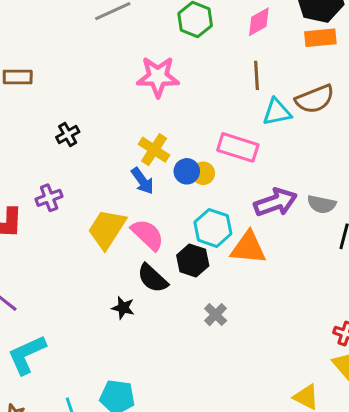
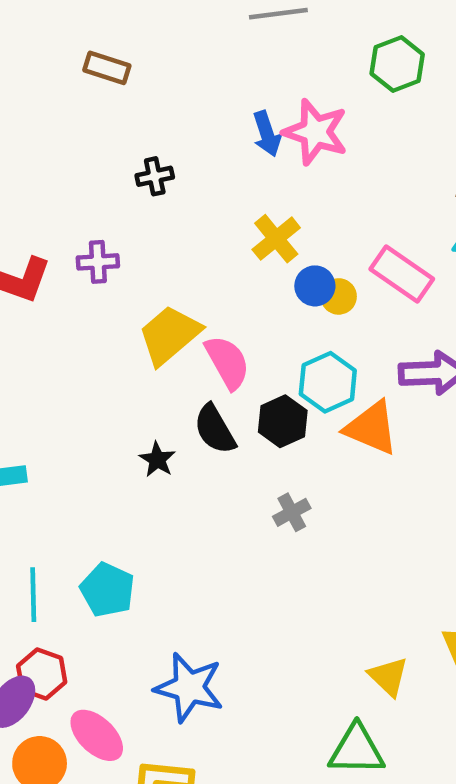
blue arrow: (142, 181) -> (267, 134), moved

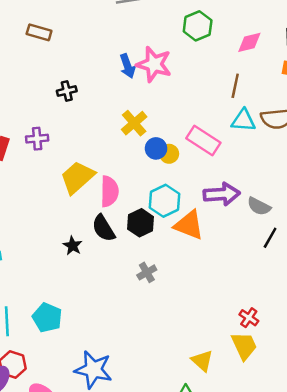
pink semicircle: (227, 362) -> (109, 191), turned 32

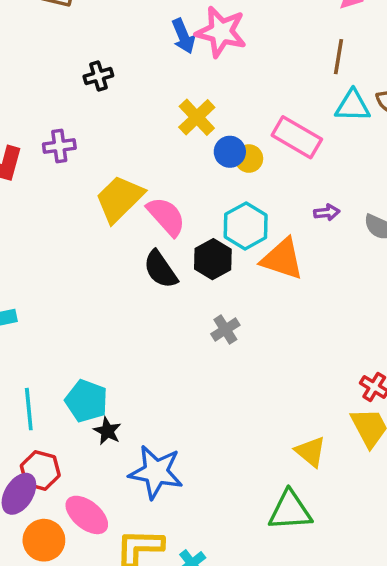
pink semicircle: (109, 191) -> (166, 216), turned -40
purple arrow: (222, 194) -> (327, 212), size x0.5
black star: (73, 246) -> (107, 431), moved

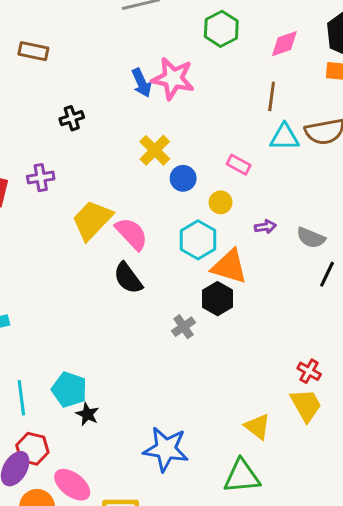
pink rectangle: (297, 137) -> (239, 165), size x0.6
yellow circle: (249, 159) -> (221, 202), moved
black hexagon: (213, 259) -> (217, 299), moved
blue star: (156, 472) -> (166, 449), moved

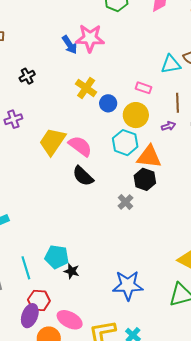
brown line: (272, 96) -> (178, 103), moved
yellow circle: (221, 202) -> (136, 115), size x1.6

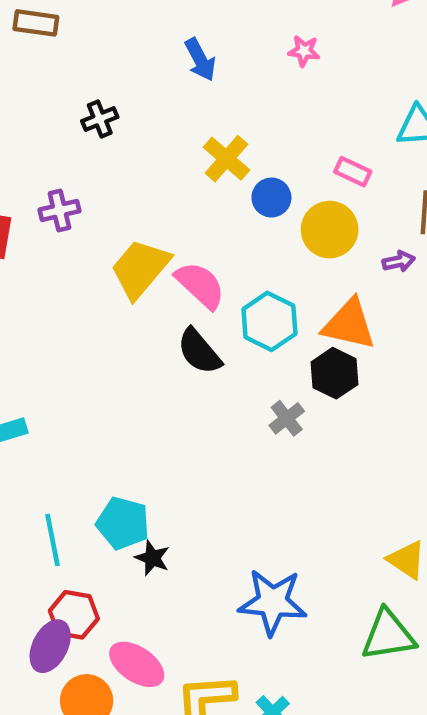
pink star: (90, 38) -> (304, 51), moved, size x0.5
cyan hexagon: (125, 143) -> (269, 321), moved

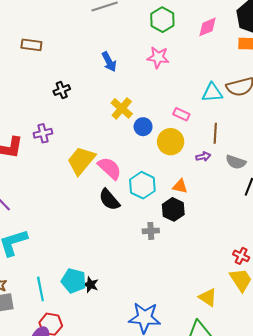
pink star: (304, 51) -> (158, 57), size x1.5
orange triangle: (349, 324) -> (180, 186), size x0.6
gray cross: (287, 418) -> (151, 231), turned 35
black star: (152, 558) -> (91, 285), moved

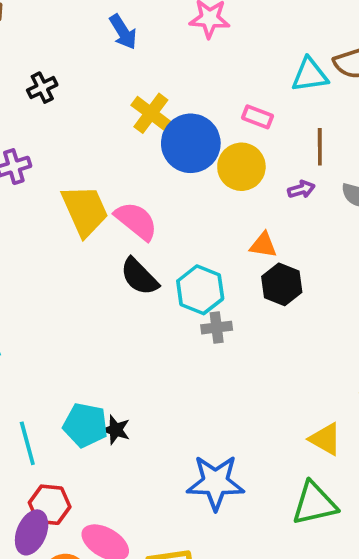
blue circle: (143, 127) -> (191, 143), size x1.8
yellow trapezoid: (81, 161) -> (85, 211), turned 120
cyan hexagon: (142, 185) -> (200, 290), moved
black hexagon: (173, 209) -> (282, 284), moved

